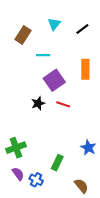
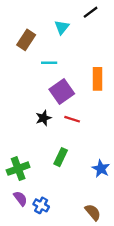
black line: (82, 29) -> (91, 12), moved
green rectangle: (57, 163) -> (61, 157), moved

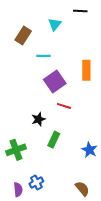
black line: (91, 12) -> (80, 11), turned 40
black star: (43, 118) -> (38, 119), moved
purple semicircle: (20, 198) -> (18, 190), moved, turned 32
blue cross: (41, 205) -> (36, 182), turned 32

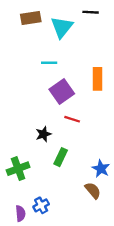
cyan triangle: (55, 24) -> (62, 27), size x1.5
brown rectangle: (23, 36) -> (31, 18), moved, turned 48
brown semicircle: (82, 189) -> (93, 190), moved

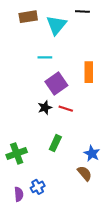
black star: (43, 134) -> (45, 108), moved

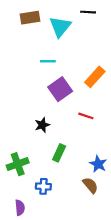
orange rectangle: (89, 72) -> (95, 77), turned 42
black star: (45, 108) -> (42, 125), moved
red line: (66, 109) -> (86, 116), moved
blue cross: (38, 187) -> (43, 186), moved, turned 32

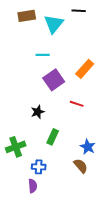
purple semicircle: (20, 208) -> (33, 186), moved

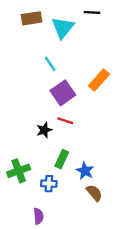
cyan line: (43, 55) -> (50, 64), turned 56
red line: (77, 104) -> (65, 121), moved
blue star: (88, 147) -> (85, 171), moved
blue cross: (39, 167) -> (49, 184), moved

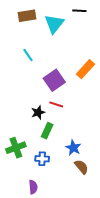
cyan line: (50, 64) -> (28, 55), moved
green rectangle: (62, 159) -> (47, 131), moved

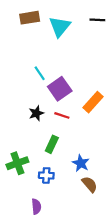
black line: (79, 11) -> (97, 20), moved
cyan line: (28, 55) -> (40, 73), moved
orange rectangle: (85, 69) -> (93, 102), moved
black star: (38, 112) -> (36, 113), moved

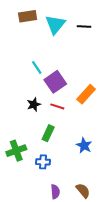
black line: (97, 20) -> (84, 26), moved
blue star: (81, 163) -> (84, 145), moved
brown semicircle: (90, 184) -> (83, 191), moved
purple semicircle: (36, 207) -> (55, 192), moved

